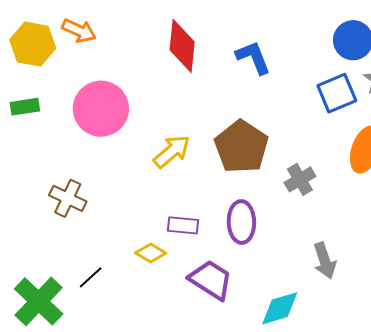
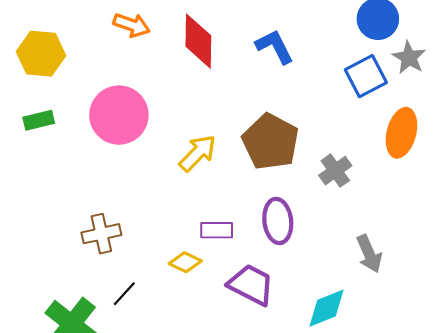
orange arrow: (79, 31) -> (132, 25), moved
brown cross: (68, 198) -> (101, 234), moved, turned -33

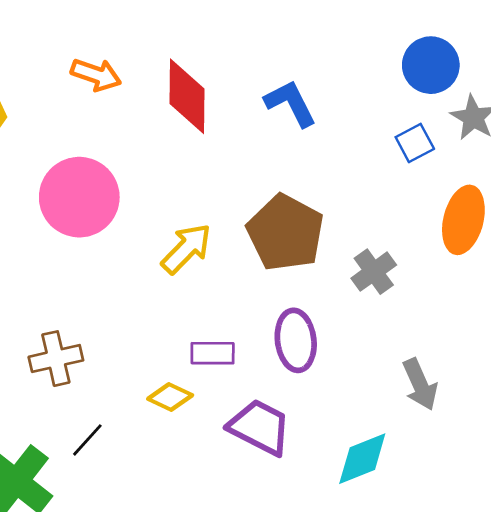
blue square: (366, 76) -> (415, 143), size x0.7

